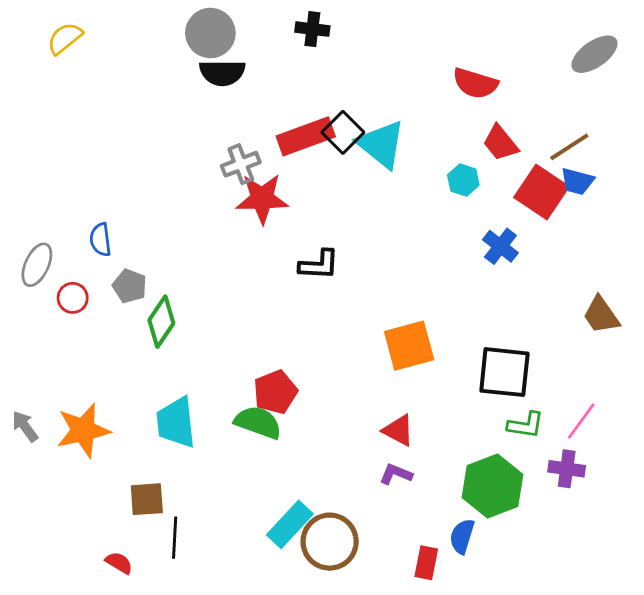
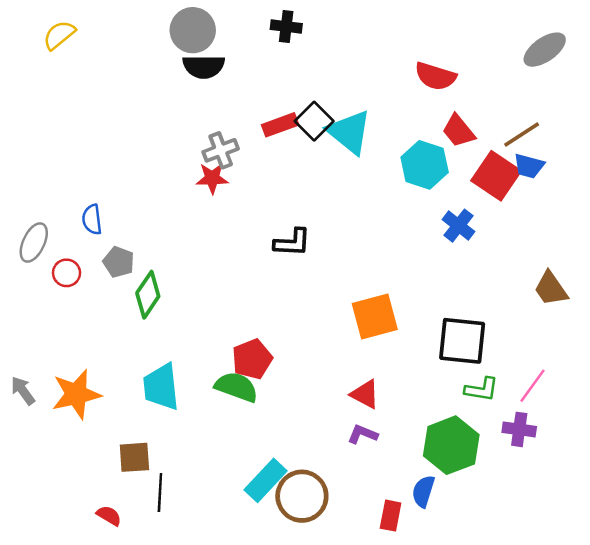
red rectangle: (306, 136) -> (280, 125), size x0.7
cyan hexagon: (463, 180) -> (425, 165), size x1.6
red star: (262, 199) -> (212, 178), moved, size x0.7

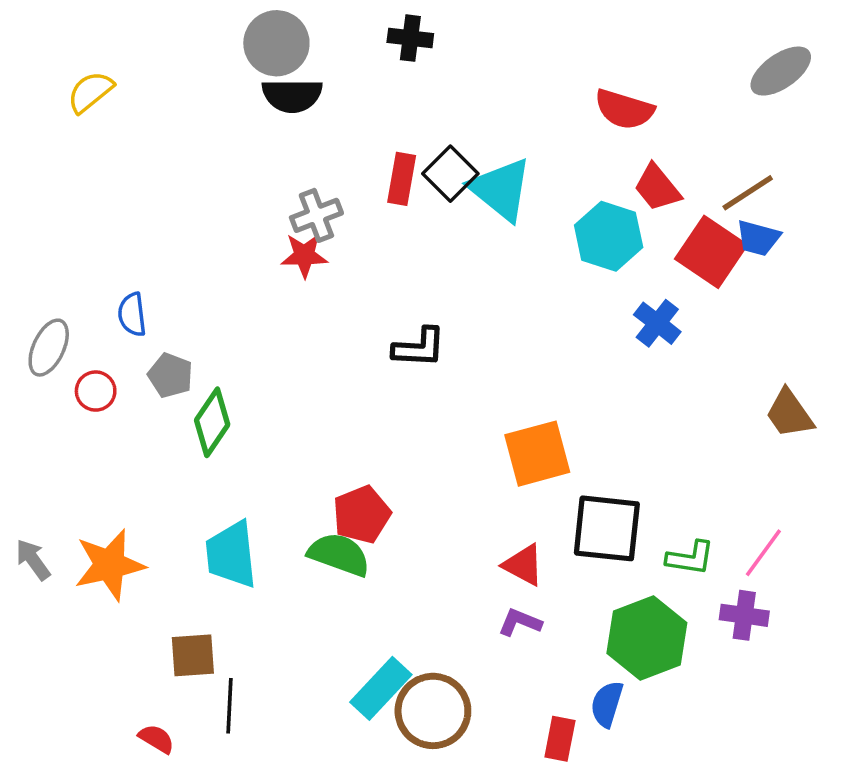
yellow semicircle: (59, 35) -> (90, 92), moved
red rectangle: (280, 125) -> (402, 179), turned -60
black square: (462, 341) -> (607, 528), moved

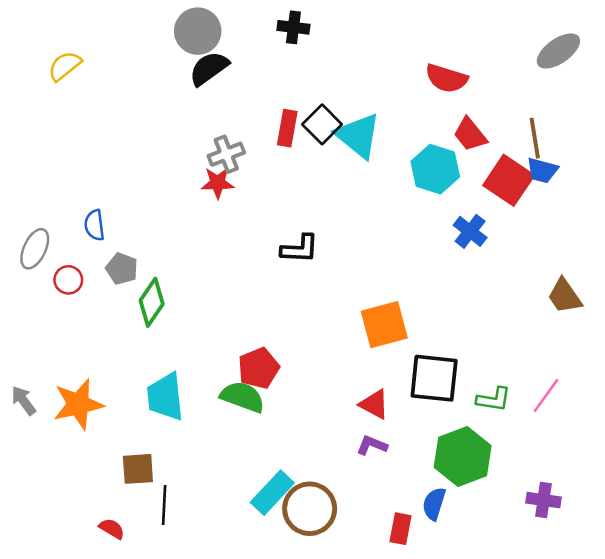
black semicircle: (292, 95) -> (209, 68), turned 144
brown line: (748, 193) -> (535, 138), turned -66
purple cross: (744, 615) -> (543, 500), moved

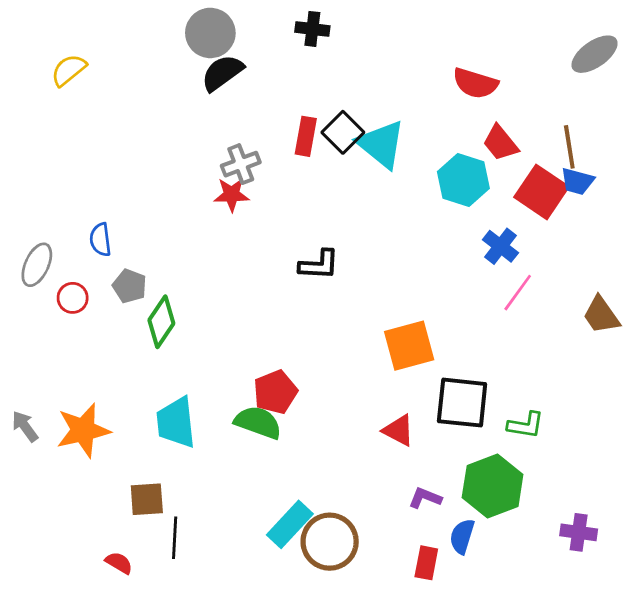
pink line: (546, 396) -> (518, 293), moved
purple L-shape: (372, 445) -> (425, 498), moved

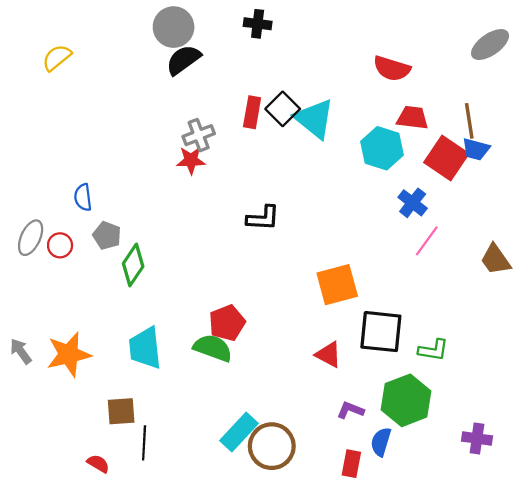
red trapezoid: (500, 143) -> (413, 118), turned 136
gray ellipse: (37, 265) -> (31, 238), moved

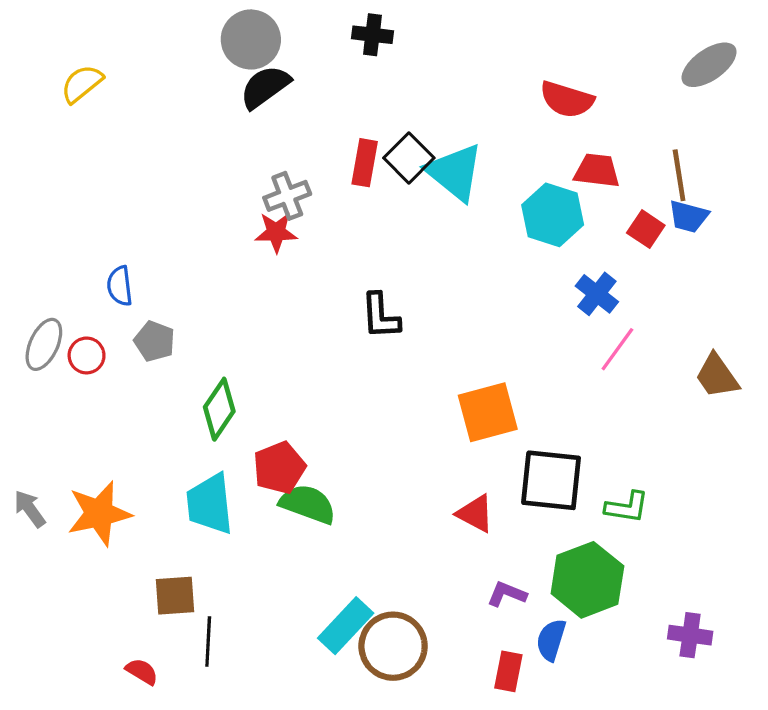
red square: (446, 158) -> (646, 229), size x0.6
black L-shape: (263, 218) -> (380, 316), turned 84
green diamond: (133, 265) -> (219, 409), moved
red pentagon: (227, 323) -> (279, 468), moved

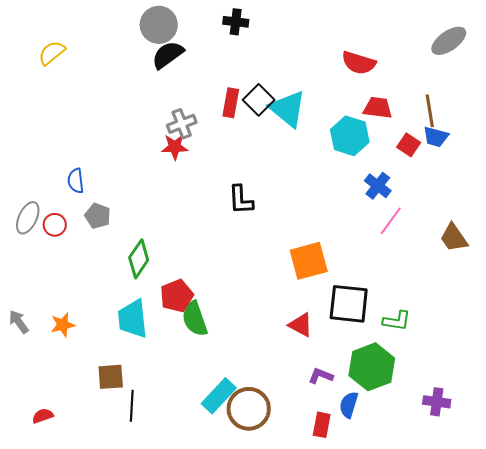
green semicircle: (308, 504) -> (195, 319), turned -129
orange star: (99, 513) -> (63, 325), size x0.6
red semicircle: (142, 671) -> (43, 416), moved, turned -50

